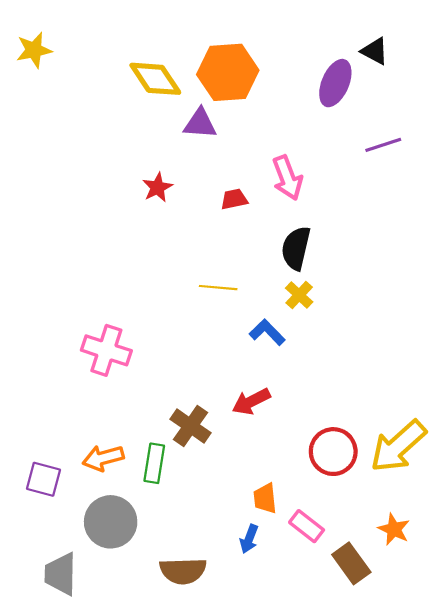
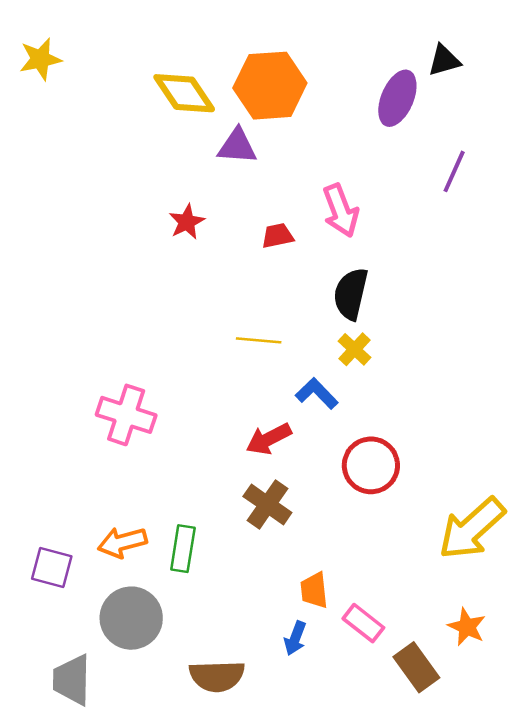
black triangle: (375, 51) -> (444, 60), turned -44
purple line: (383, 145) -> (454, 171), turned -48
red arrow: (251, 402) -> (269, 439), moved
brown cross: (190, 426) -> (267, 504), moved
red circle: (333, 452) -> (371, 465), moved

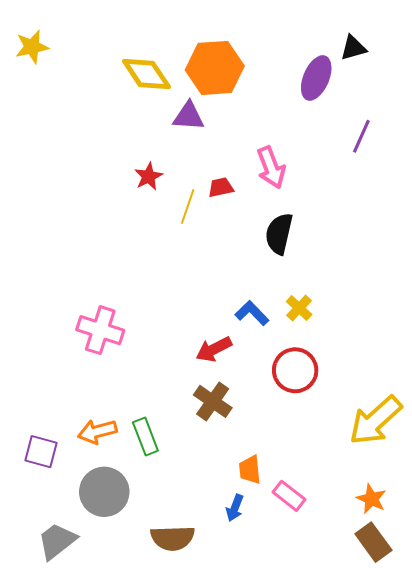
yellow line: (259, 340) -> (188, 207), moved, turned -76
yellow cross: (355, 349) -> (299, 308), moved
green rectangle: (183, 549) -> (145, 437), turned -30
brown rectangle: (416, 667) -> (373, 542), moved
gray trapezoid: (72, 680) -> (57, 541), turned 51

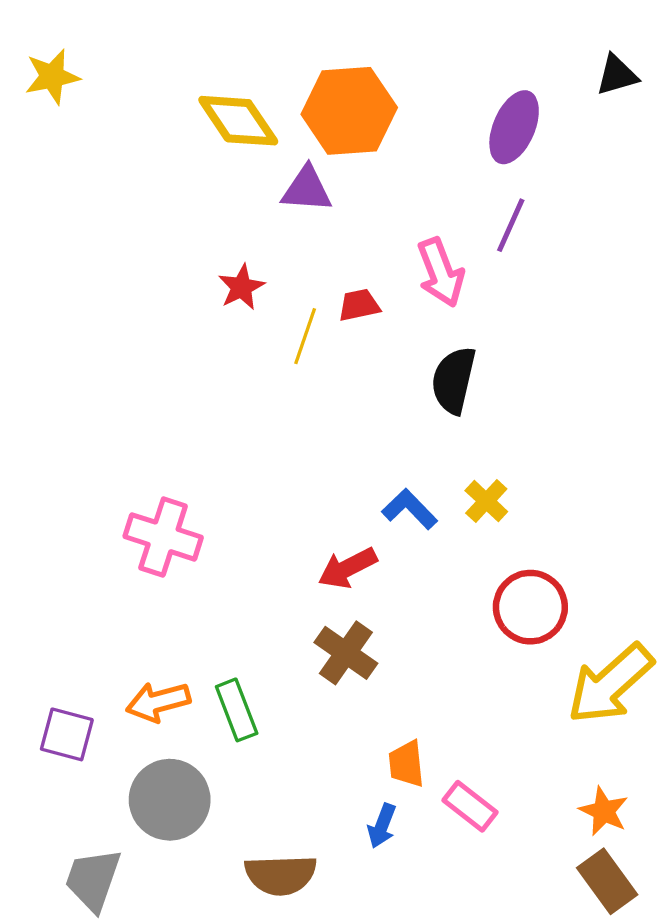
black triangle: (353, 48) -> (617, 75), moved
purple line: (361, 136) -> (511, 225), moved
red circle: (295, 370) -> (530, 607), moved
gray trapezoid: (57, 541) -> (93, 880), turned -33

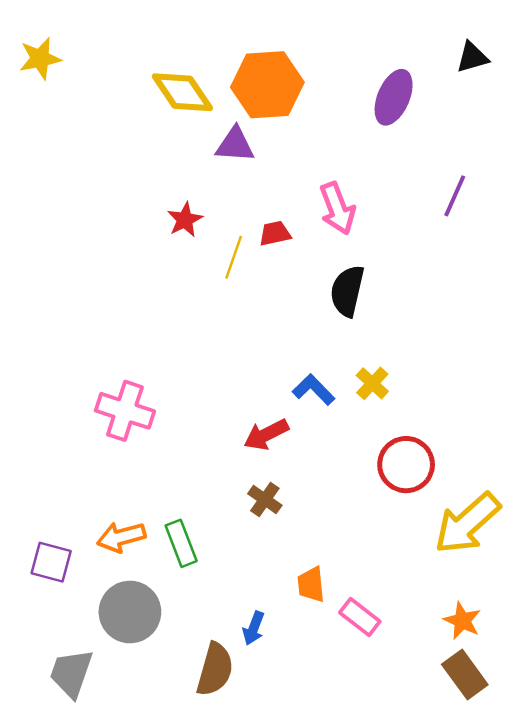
purple line: (511, 225) -> (455, 196), moved
brown cross: (346, 653) -> (265, 500), size x0.7
blue arrow: (382, 826) -> (254, 628), moved
brown semicircle: (281, 875) -> (215, 669), turned -72

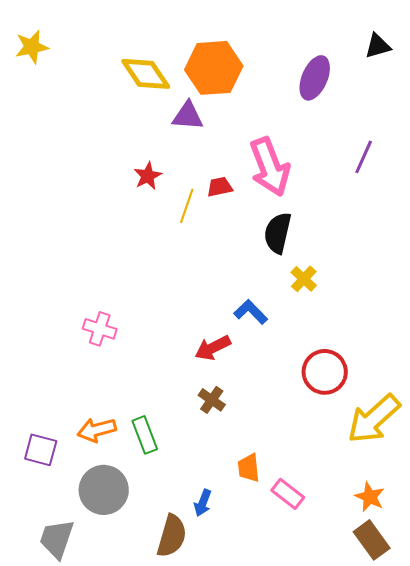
pink arrow: (337, 208) -> (270, 167), size x1.4
yellow cross: (372, 383) -> (304, 279), moved
pink cross: (125, 411) -> (100, 329), size x0.7

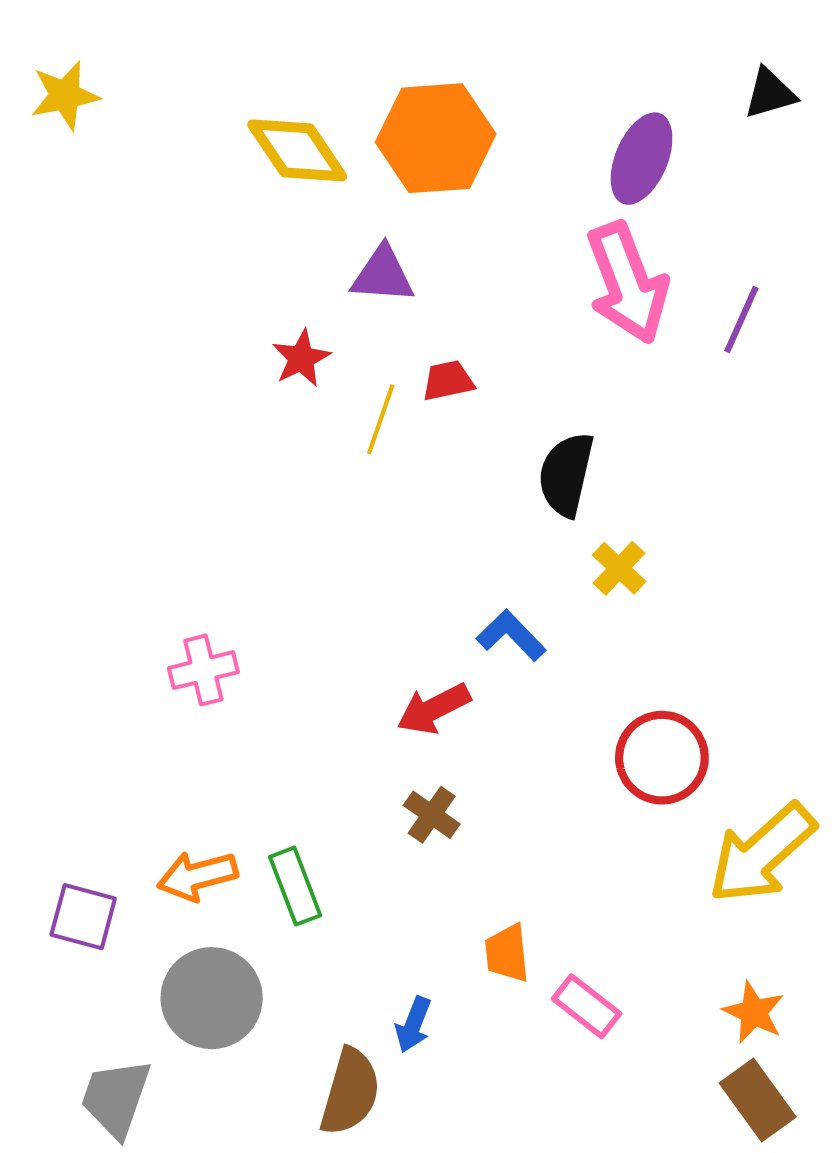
purple triangle: (188, 116) -> (383, 275), moved
pink arrow: (270, 167) -> (627, 283), moved
pink cross: (100, 329) -> (203, 670), turned -32

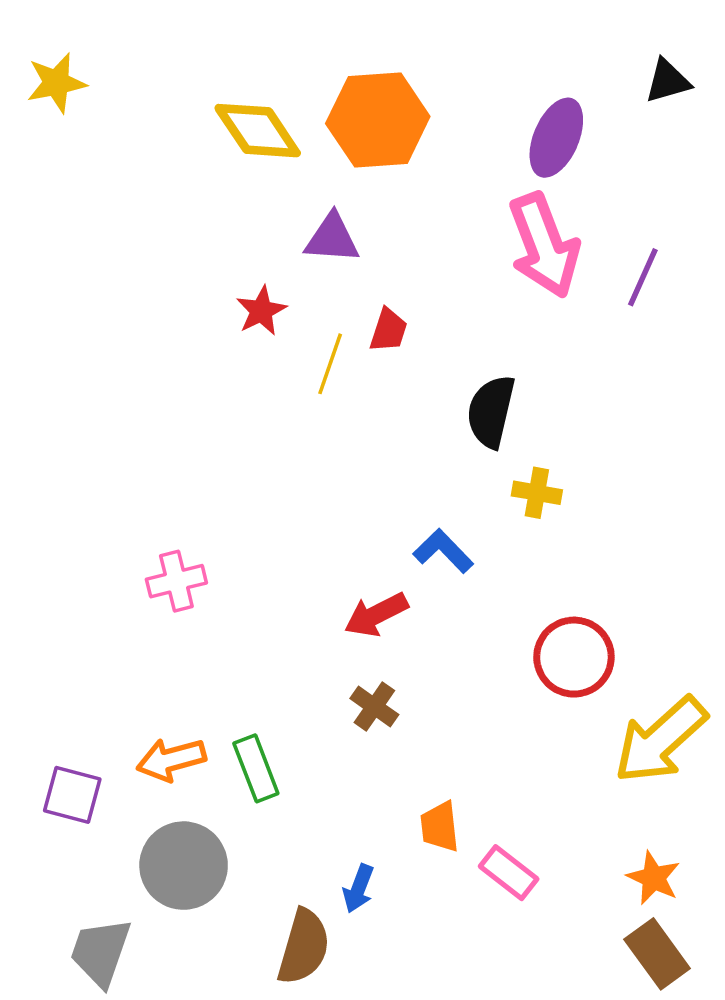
red trapezoid: (448, 381) -> (388, 330), turned 120
yellow cross: (619, 568) -> (537, 493), turned -33

